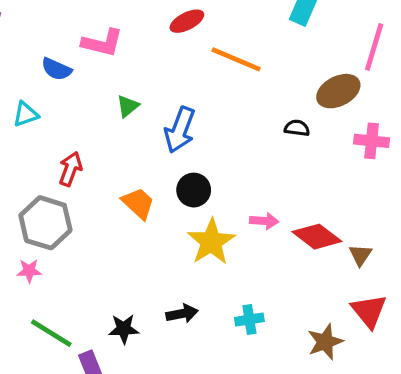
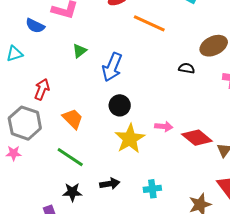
orange trapezoid: (138, 203) -> (73, 119), moved
green line: (51, 333) -> (70, 157), moved

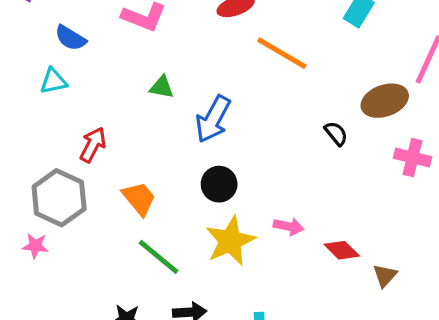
blue semicircle: (35, 26) -> (70, 38), moved
green triangle: (80, 51) -> (162, 87), turned 42
black semicircle: (187, 68) -> (336, 134), turned 35
red diamond: (197, 138) -> (342, 250), size x0.7
green line: (70, 157) -> (158, 257), moved

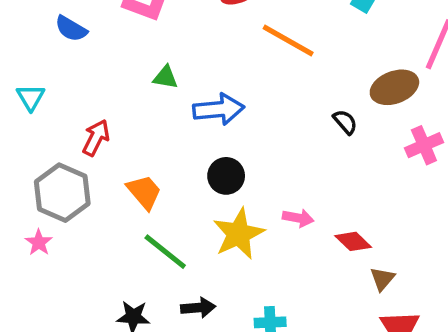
cyan triangle: (53, 81) -> (31, 97), moved, turned -48
blue arrow: (213, 119) -> (219, 109), turned -123
pink cross: (412, 158) -> (424, 145), turned -36
pink star: (35, 246) -> (39, 242), turned 30
brown triangle: (385, 276) -> (382, 279), moved

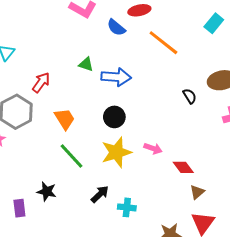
blue semicircle: (71, 29) -> (116, 27), moved
green triangle: (165, 77) -> (86, 64), moved
black arrow: (198, 308) -> (100, 194), moved, turned -48

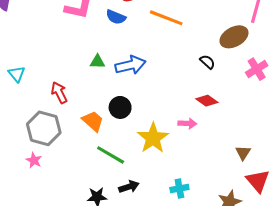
red arrow: (41, 82) -> (59, 93), turned -45
black circle: (114, 117) -> (120, 107), moved
red diamond: (183, 167) -> (207, 101), moved
black arrow: (100, 194) -> (129, 187), moved, turned 42

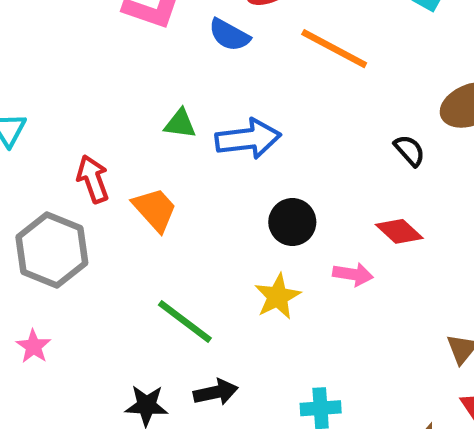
black circle: (120, 107) -> (292, 222), moved
orange trapezoid: (93, 121) -> (155, 209), moved
yellow star: (153, 138) -> (278, 297), size x0.7
pink star: (34, 160) -> (33, 346), moved

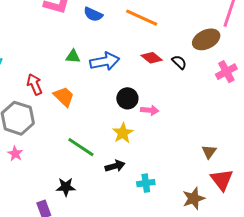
red diamond: (399, 231) -> (152, 58), moved
pink arrow: (353, 274) -> (150, 110), moved
pink star: (33, 346) -> (15, 154), moved
black arrow: (216, 392) -> (115, 166), moved

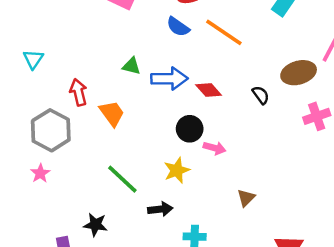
blue semicircle: (93, 14) -> (178, 27), moved
red diamond: (152, 58) -> (209, 90), moved
brown triangle: (209, 152) -> (246, 198), moved

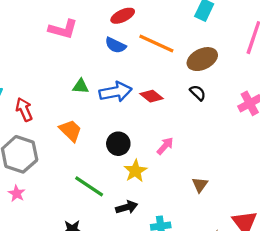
brown ellipse: (299, 73) -> (202, 59), moved
red arrow: (78, 92) -> (24, 110), moved
black circle: (190, 129) -> (118, 144), moved
pink arrow: (215, 148) -> (165, 146), turned -54

